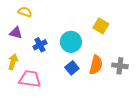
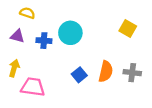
yellow square: (101, 26) -> (128, 28), moved
cyan circle: (71, 42) -> (70, 33), moved
blue cross: (40, 45) -> (44, 41), moved, turned 32

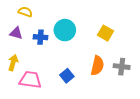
yellow square: (128, 28) -> (105, 33), moved
blue square: (79, 75) -> (67, 76), moved

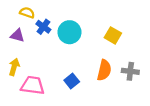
blue cross: (40, 37) -> (43, 27), moved, turned 32

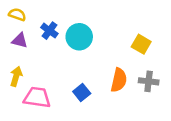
yellow semicircle: (27, 13) -> (17, 14), moved
yellow square: (113, 35) -> (141, 44), moved

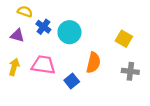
yellow semicircle: (17, 14) -> (25, 12), moved
orange semicircle: (119, 80) -> (93, 63), moved
pink trapezoid: (37, 97) -> (43, 65), moved

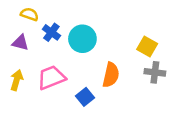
pink trapezoid: (43, 65) -> (51, 78), turned -30
gray cross: (130, 71) -> (155, 72), moved

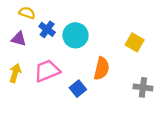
gray cross: (155, 72) -> (143, 87), moved

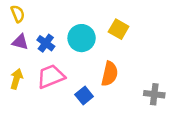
yellow semicircle: (27, 13) -> (18, 14), moved, turned 49
blue cross: (47, 29) -> (46, 43), moved
yellow square: (135, 42) -> (119, 29), moved

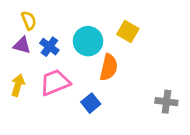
yellow semicircle: (18, 14) -> (29, 20), moved
orange semicircle: (110, 74) -> (109, 67), moved

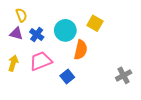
gray cross: (166, 102) -> (124, 75), turned -35

